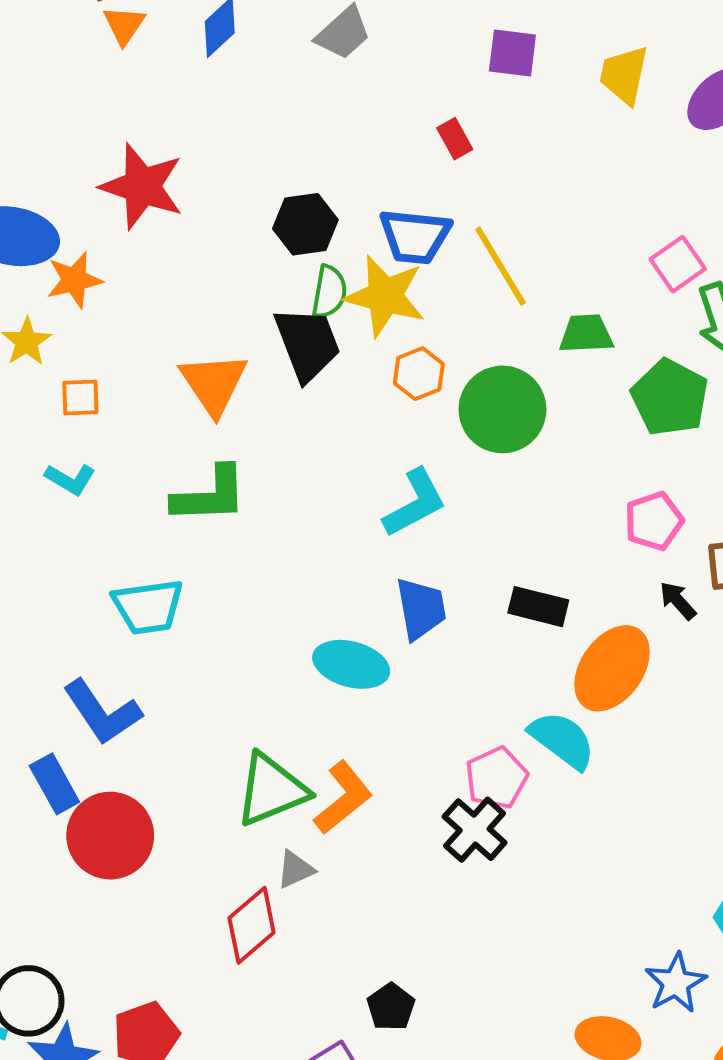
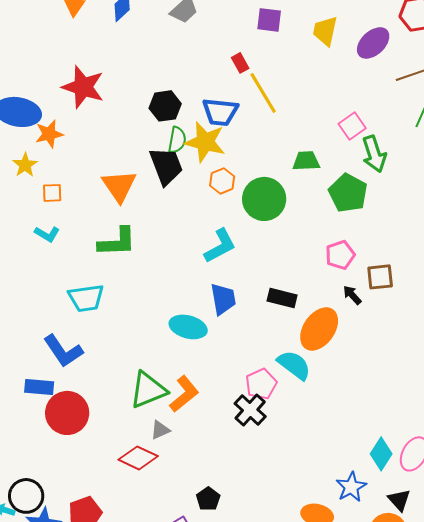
yellow line: (500, 266) -> (263, 93), moved
blue rectangle: (54, 784) -> (39, 387), turned -56
red diamond: (252, 925) -> (138, 458), turned 66

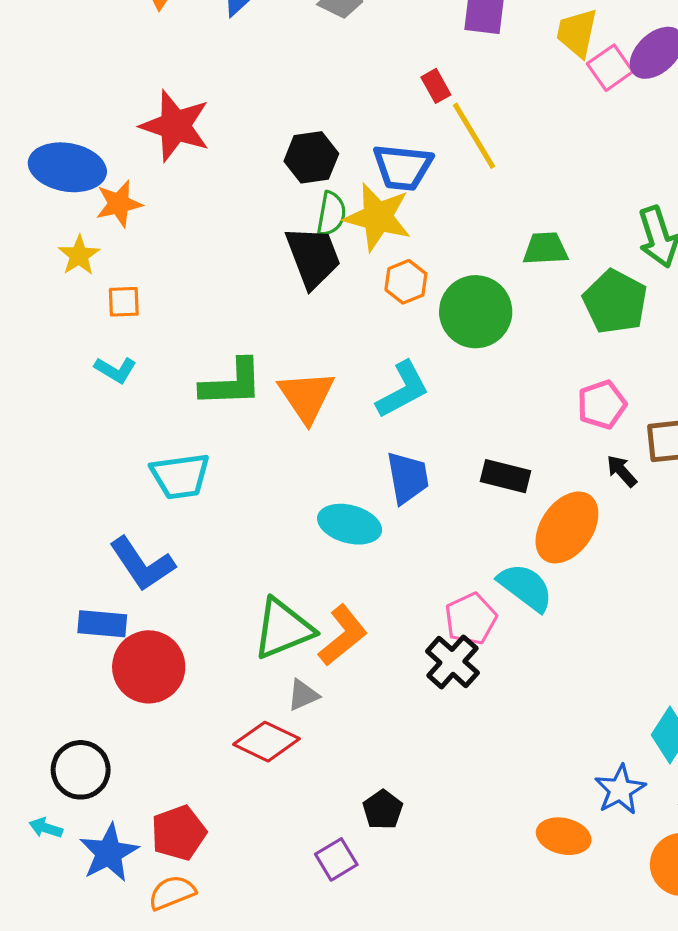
pink square: (352, 126) -> (610, 68), moved
orange triangle: (119, 186) -> (306, 396), moved
black circle: (26, 496) -> (81, 770), moved

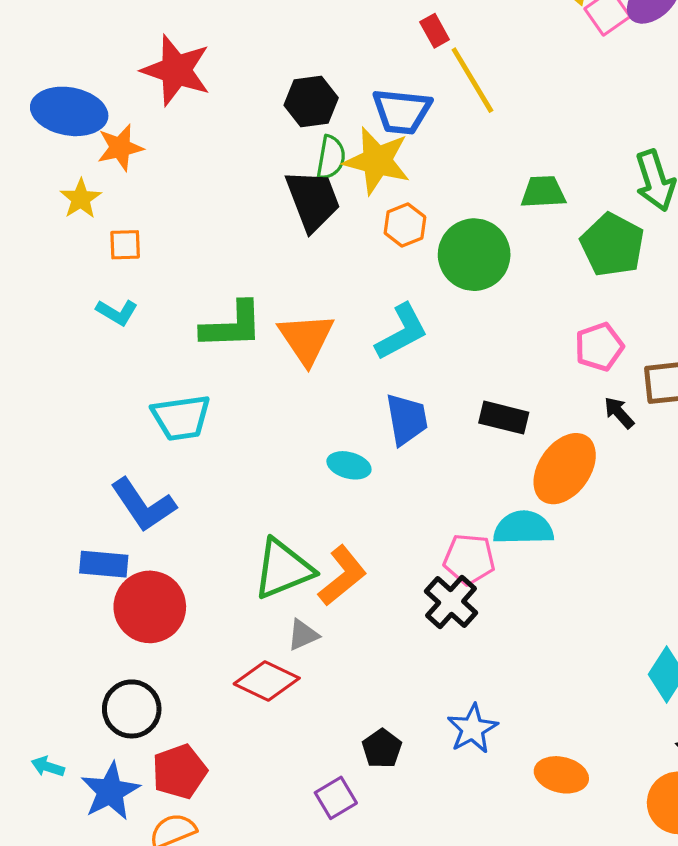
cyan ellipse: (350, 524) -> (349, 465), size x0.7
cyan semicircle: (525, 587) -> (523, 528), turned -38
pink pentagon: (471, 619) -> (469, 559), turned 30
black circle: (81, 770) -> (132, 709), moved
blue star: (620, 790) -> (472, 729), moved

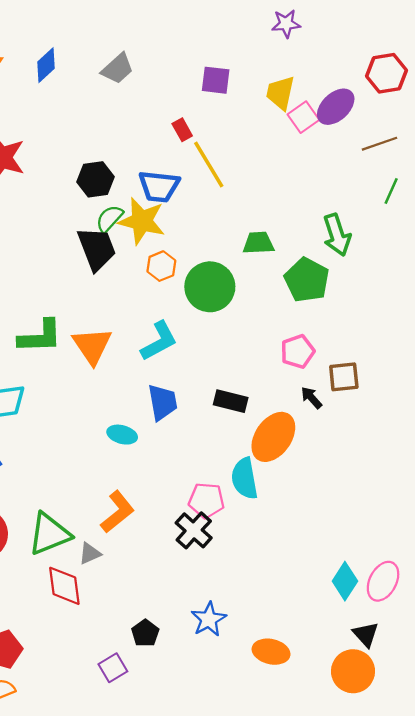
green semicircle: (331, 158) -> (109, 219), turned -148
cyan semicircle: (523, 528) -> (244, 478), turned -99
green triangle: (283, 569) -> (49, 534), moved
red diamond: (267, 681) -> (64, 586), turned 57

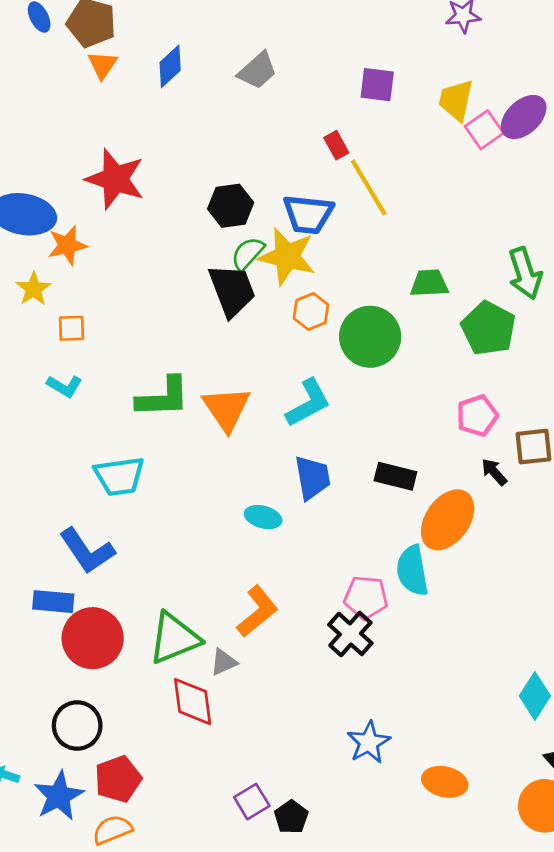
black pentagon: (145, 633) -> (291, 817), moved

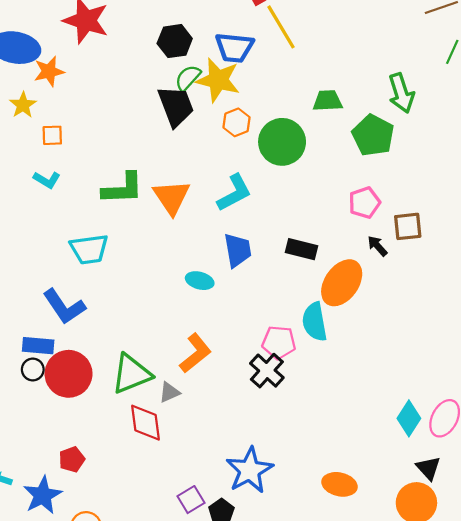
black circle: (77, 726) -> (33, 369), moved, size x0.6
blue star: (369, 742) -> (250, 470), moved, size x1.4
red pentagon: (118, 779) -> (72, 459), moved, size x0.7

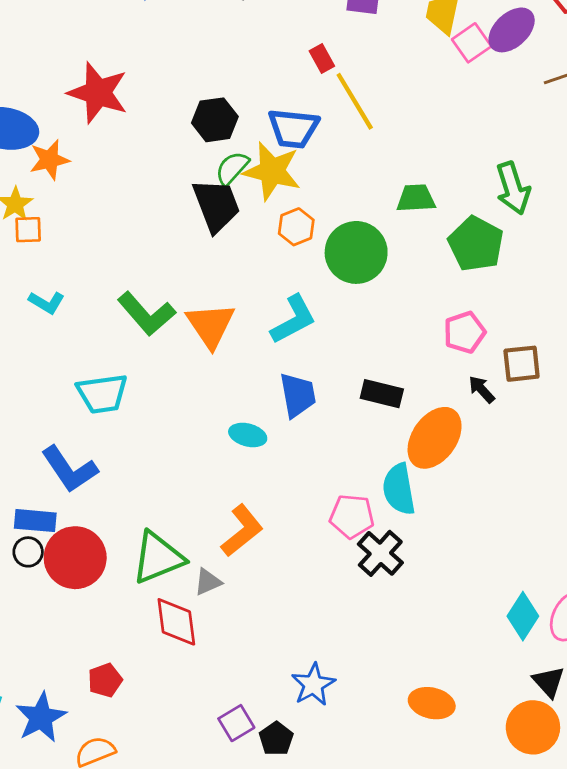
orange square: (52, 135) -> (28, 230), moved
green L-shape: (123, 188) -> (146, 314), turned 51
black cross: (267, 371) -> (380, 553), moved
red pentagon: (72, 459) -> (105, 680), moved
blue star: (250, 470) -> (313, 685), size x0.7

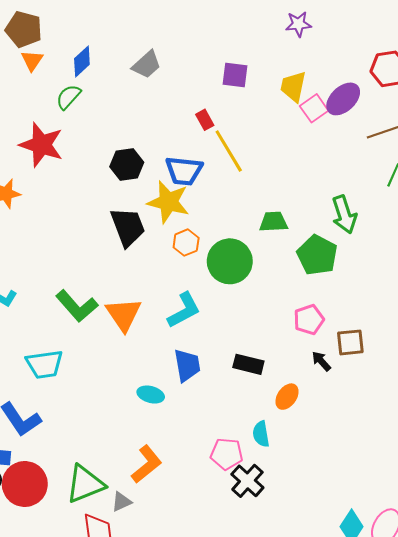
green semicircle: (232, 168) -> (68, 97), moved
orange ellipse: (435, 438) -> (287, 397), size x0.6
cyan semicircle: (399, 489) -> (261, 434), size x0.7

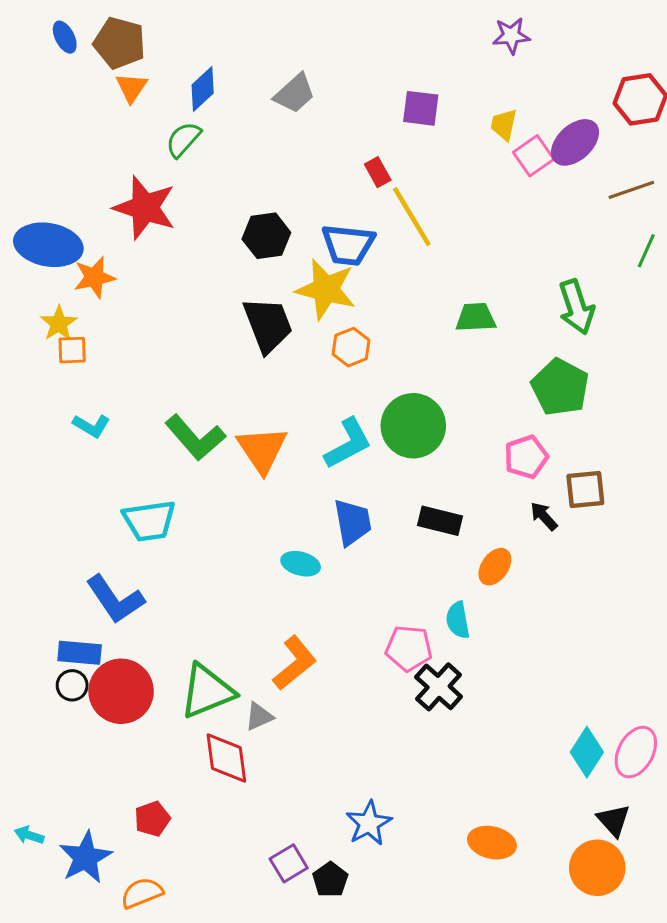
yellow trapezoid: (293, 86) -> (504, 125), size x0.7
green pentagon: (317, 255) -> (560, 387), moved
green circle: (230, 261) -> (413, 426), moved

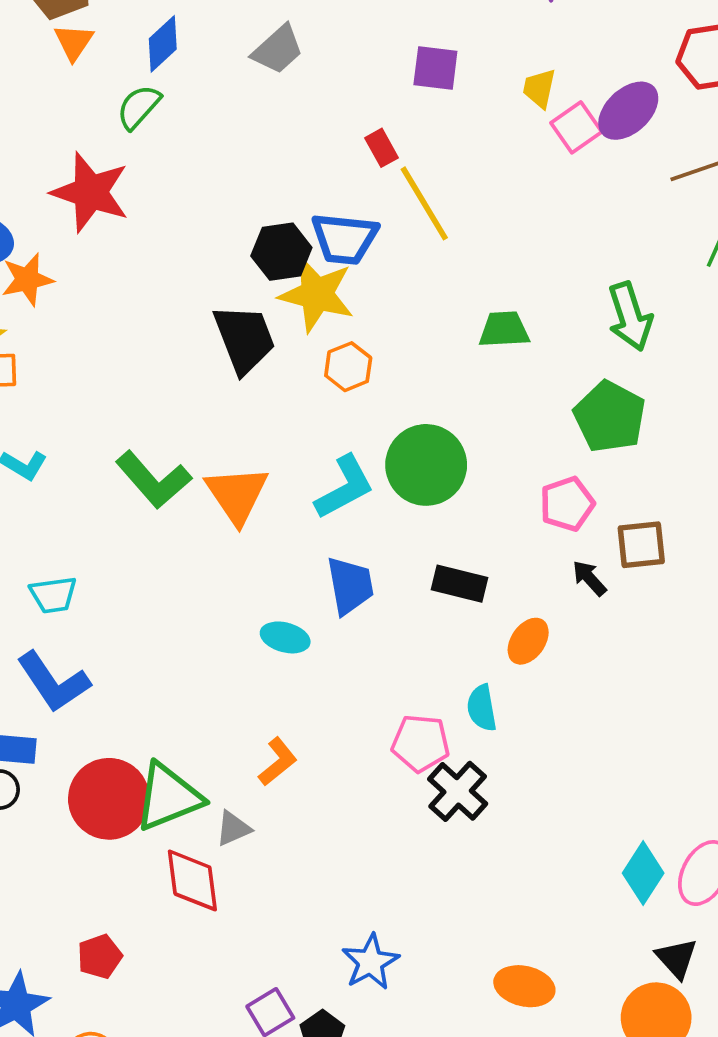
black hexagon: (266, 236) -> (281, 252), moved
cyan trapezoid: (149, 521) -> (53, 595), moved, size x0.7
orange L-shape: (295, 663) -> (278, 762), size x0.7
red circle: (121, 691) -> (109, 799), moved

